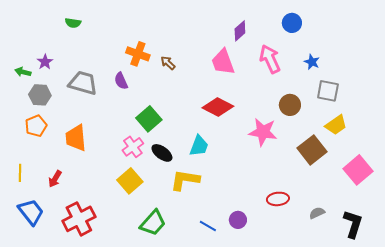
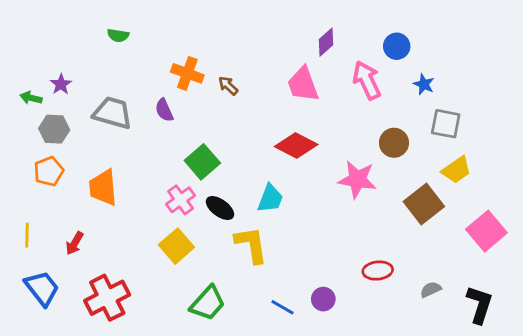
green semicircle: (73, 23) -> (118, 35), moved
blue circle: (292, 23) -> (397, 46), moved
yellow L-shape: (185, 180) -> (251, 245), turned 72

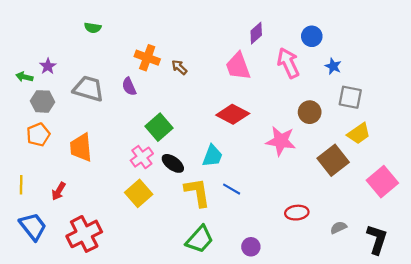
purple circle: (323, 299) -> (251, 247), moved
green trapezoid: (208, 303) -> (200, 239), moved
blue line: (283, 307) -> (232, 189), moved

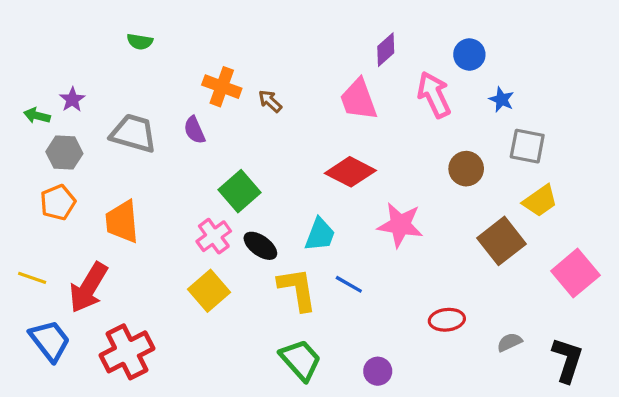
pink star: (281, 141) -> (400, 225), moved
yellow line: (21, 185) -> (32, 278), turned -72
red arrow: (59, 191) -> (88, 288), size x1.8
green trapezoid: (200, 239) -> (301, 360), turned -84

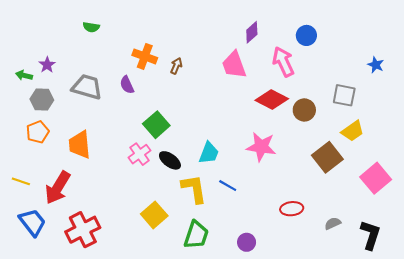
blue star: (502, 100) -> (376, 65), moved
brown arrow: (270, 101) -> (176, 66), turned 70
red diamond: (350, 172) -> (272, 99), moved
yellow square: (209, 291) -> (154, 215), moved
green trapezoid: (301, 360) -> (196, 235), turned 60

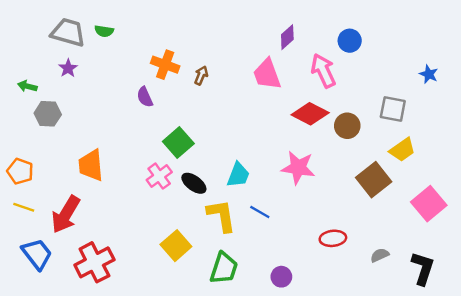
purple star: (47, 65) -> (68, 68), moved
gray trapezoid: (87, 87) -> (68, 32), moved
orange pentagon: (38, 132) -> (20, 171), moved, turned -30

